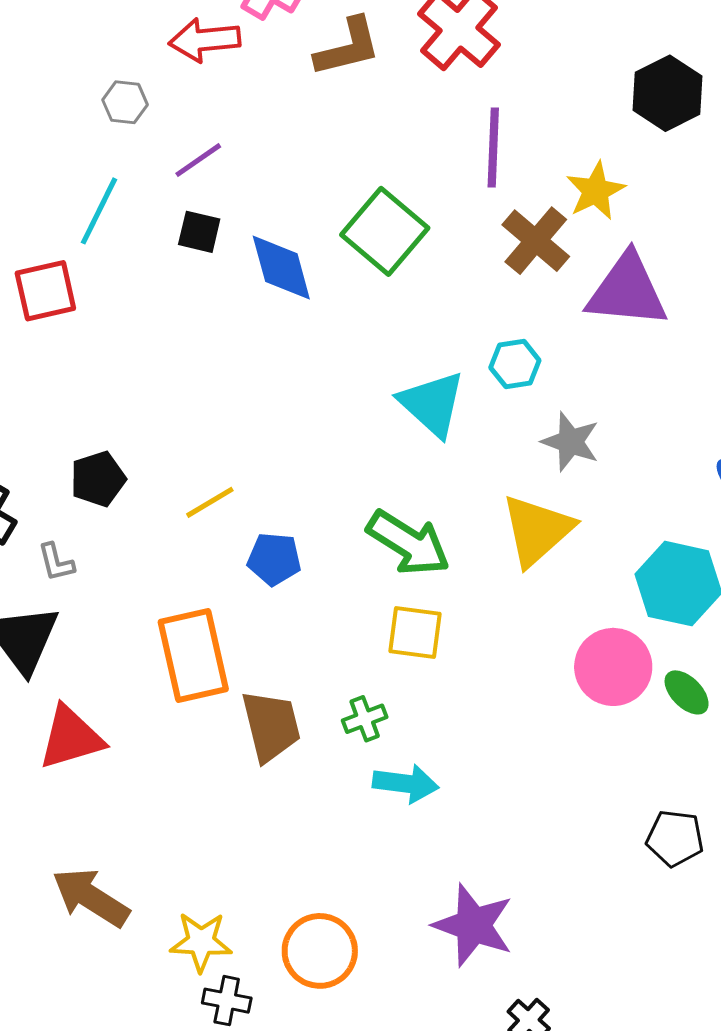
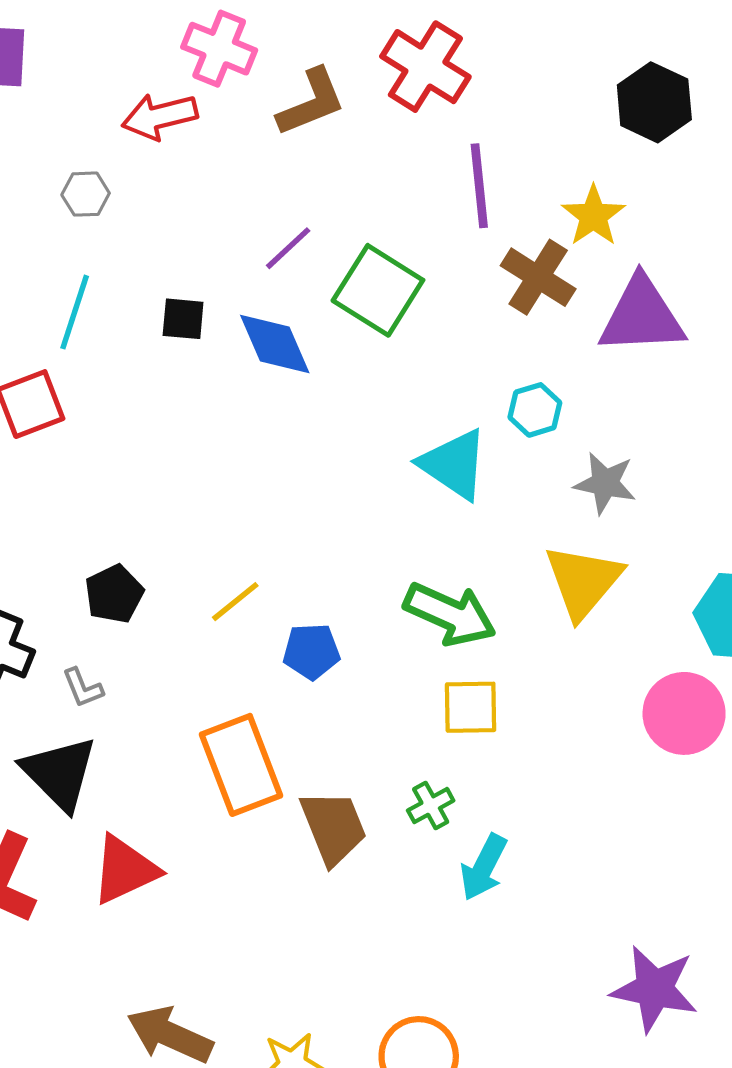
purple line: (198, 160) -> (288, 248), moved
cyan arrow: (406, 784) -> (484, 867), turned 118
purple star: (473, 925) -> (654, 989), moved

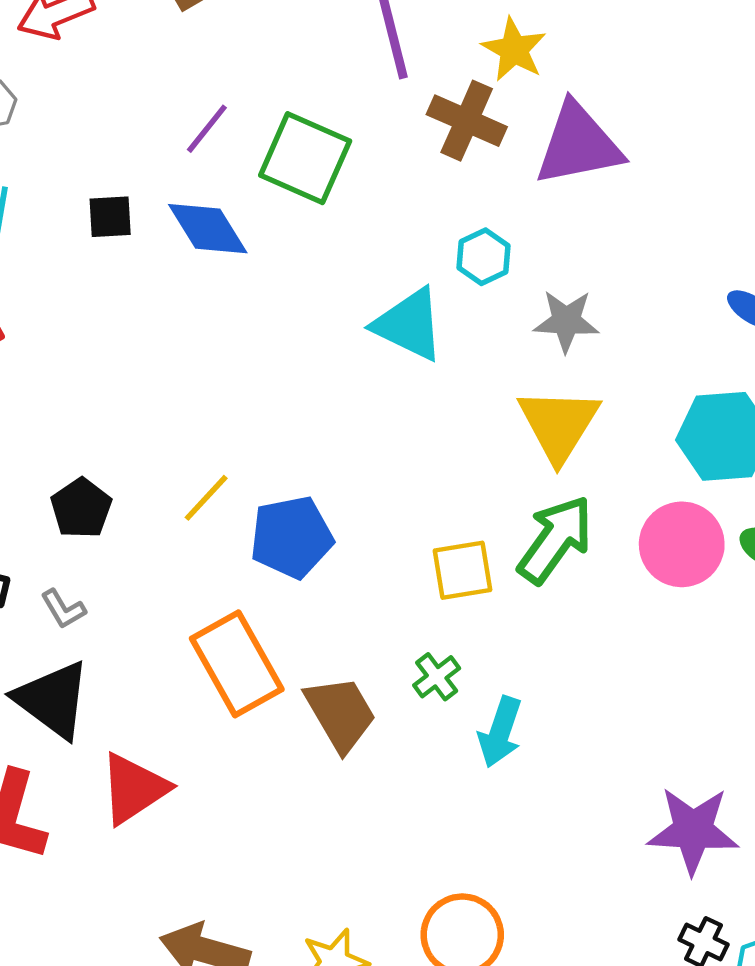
green arrow: (450, 614) -> (555, 540), moved, turned -70
blue pentagon: (311, 651) -> (292, 537), size x1.4

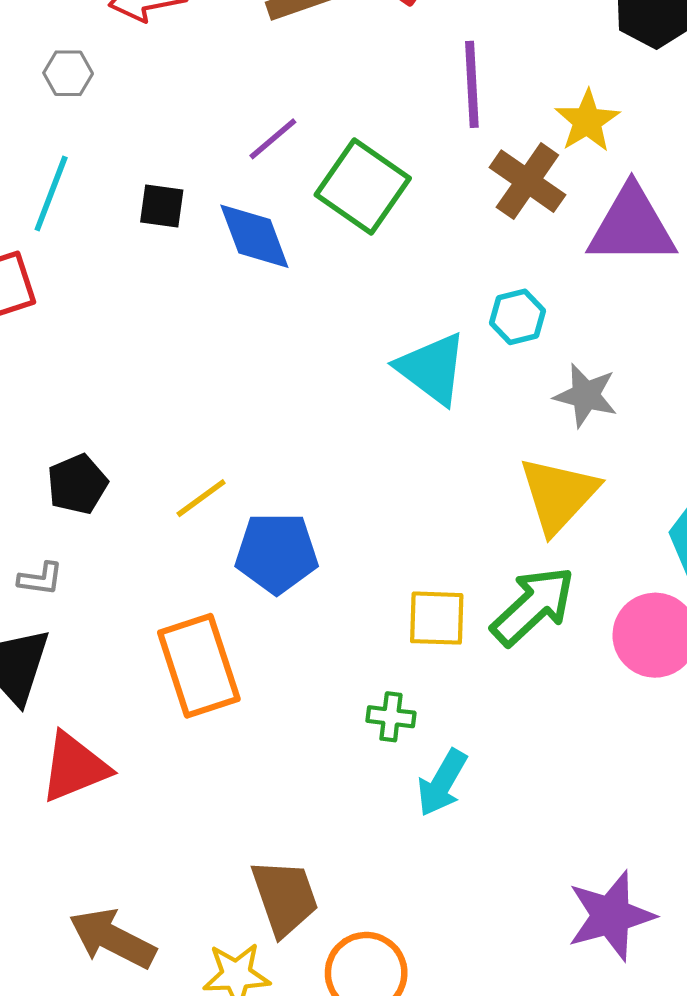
gray L-shape: (63, 609) -> (40, 579), turned -63
green cross: (437, 677) -> (391, 717), turned 33
brown trapezoid: (340, 714) -> (285, 897), moved
purple star: (693, 830) -> (611, 916), turned -30

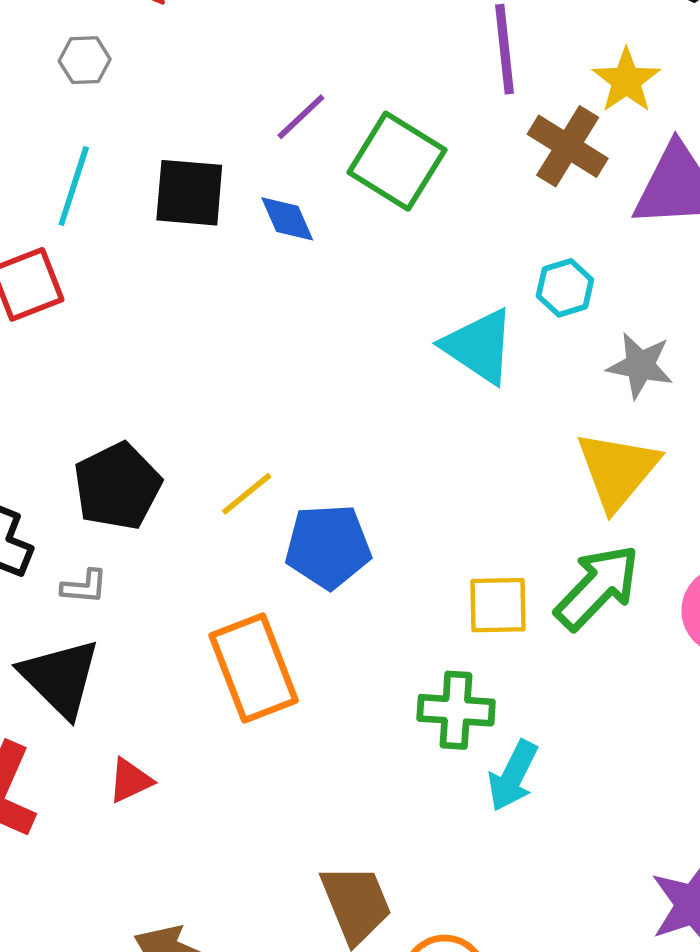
black square: (162, 206) -> (189, 193), size x1.5
blue diamond: (254, 236) -> (287, 219), size x0.7
black pentagon: (77, 484) -> (117, 486), size x1.4
green cross: (391, 717) -> (456, 710), size x1.5
red triangle: (74, 767) -> (130, 780), size x0.6

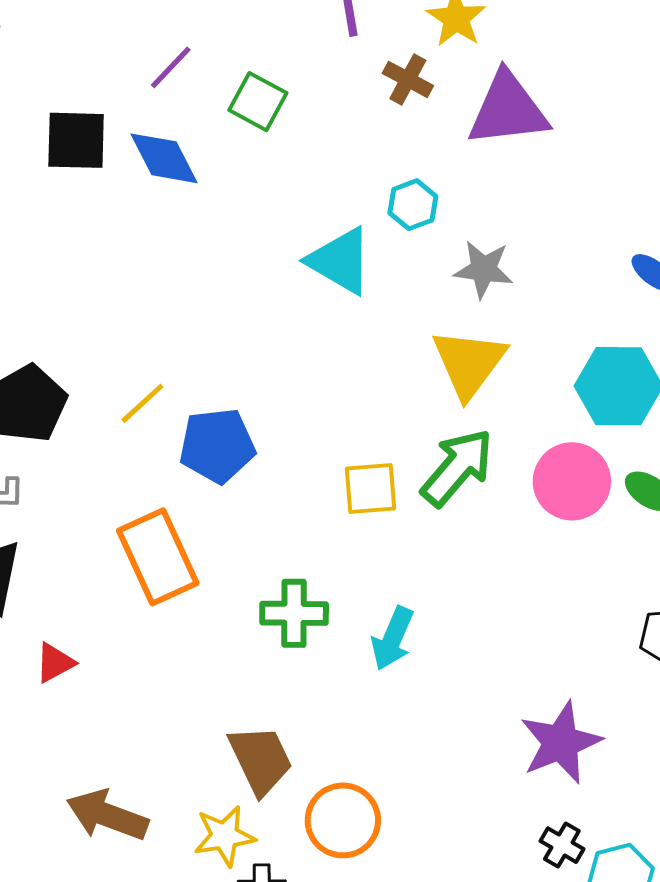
brown cross: (568, 146) -> (408, 79), size x0.7
green square: (397, 161) -> (258, 102), size x0.7
blue diamond: (287, 219) -> (164, 158), size x1.4
green cross: (456, 710) -> (294, 613), moved

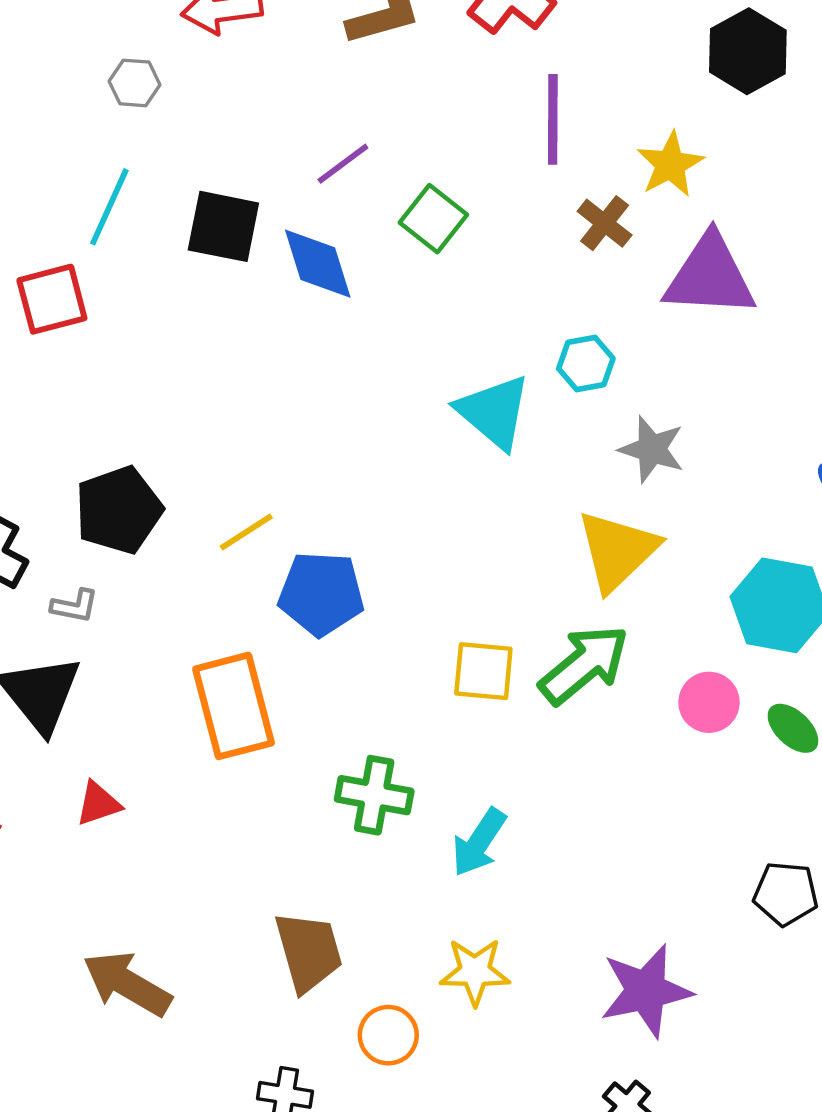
pink circle: (572, 481) -> (709, 702), size x0.7
orange circle: (343, 820) -> (388, 1035), size x0.7
yellow star: (224, 836) -> (475, 972), moved

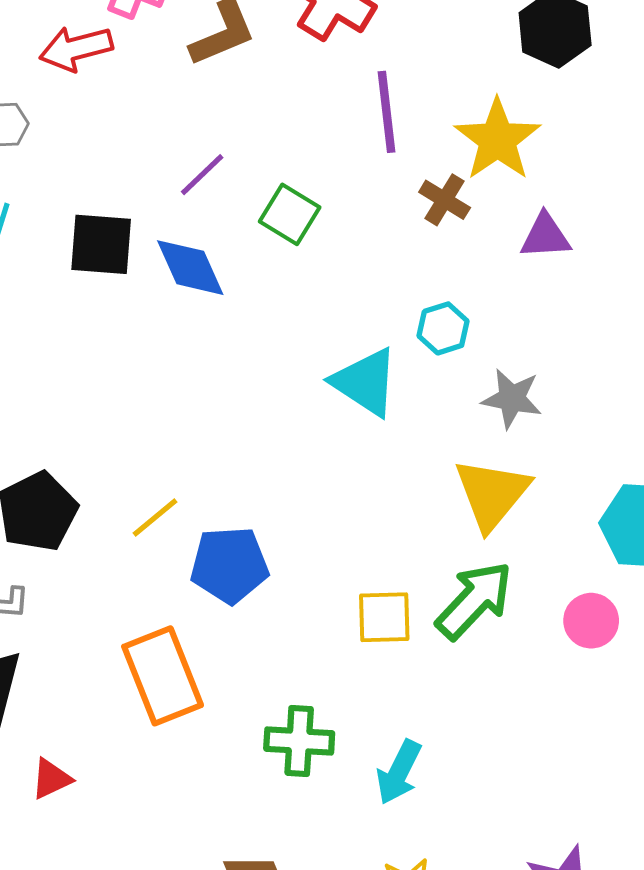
yellow star: (670, 164) -> (497, 140), size x1.4
purple triangle: (710, 276) -> (545, 236), size x0.6

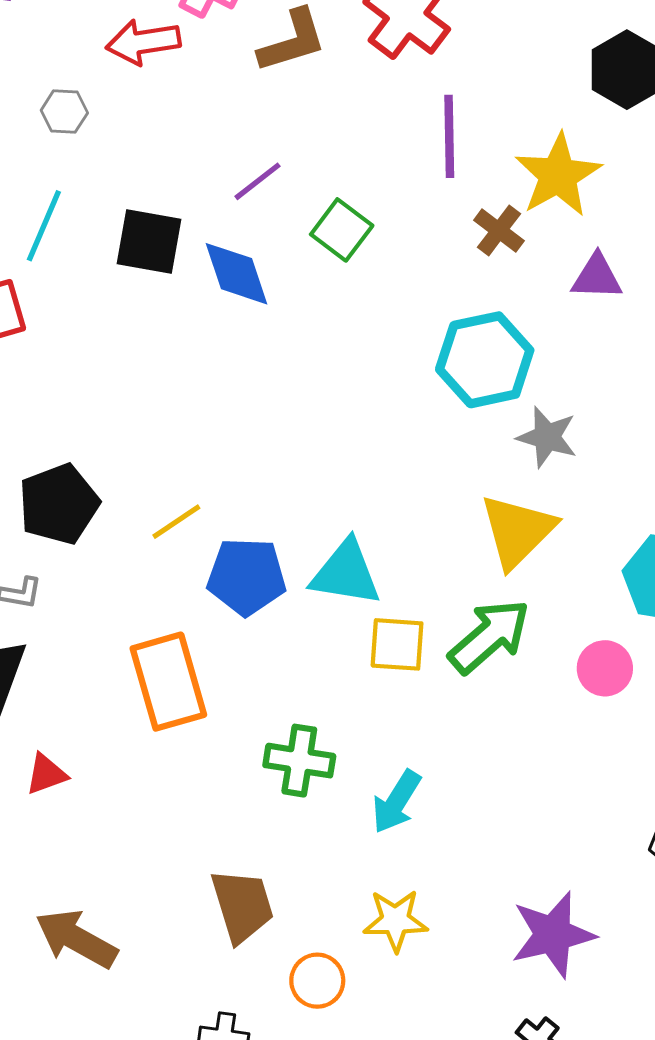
cyan hexagon: (443, 328) -> (485, 360), size x1.8
cyan triangle: (365, 382) -> (346, 573), moved, turned -30

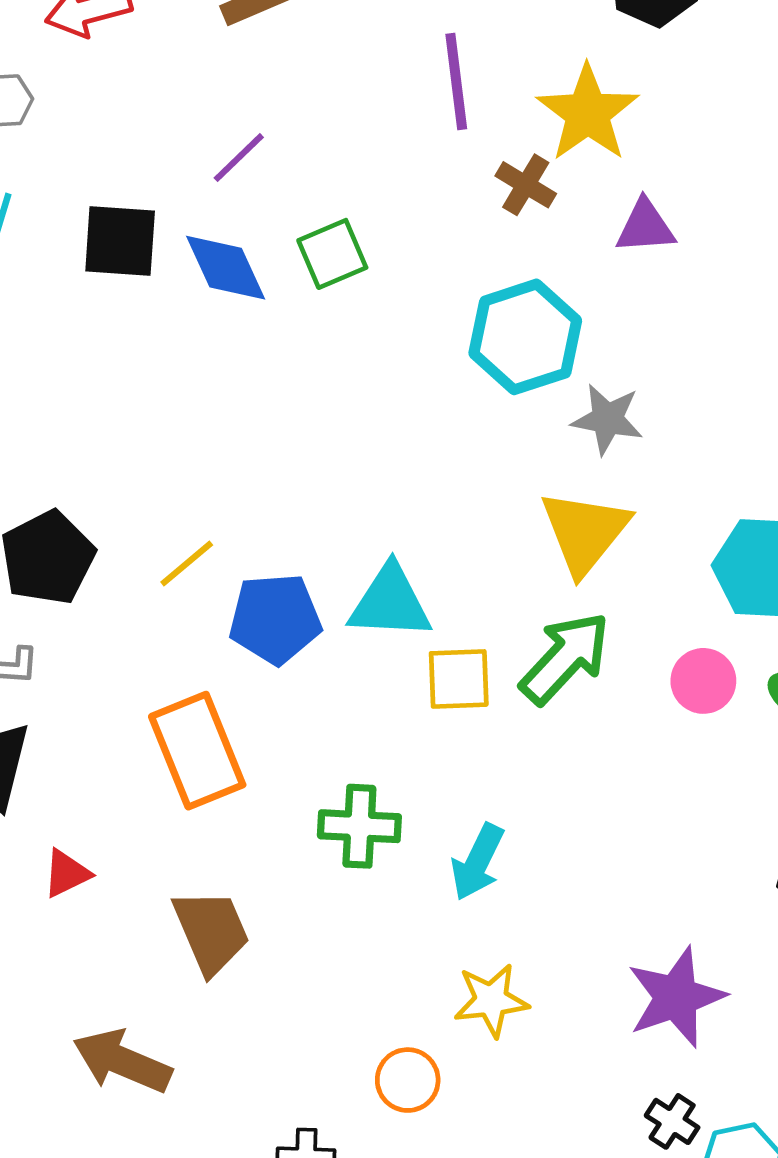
green square: (342, 230) -> (332, 254), moved, turned 36
brown trapezoid: (242, 906) -> (211, 931), moved

